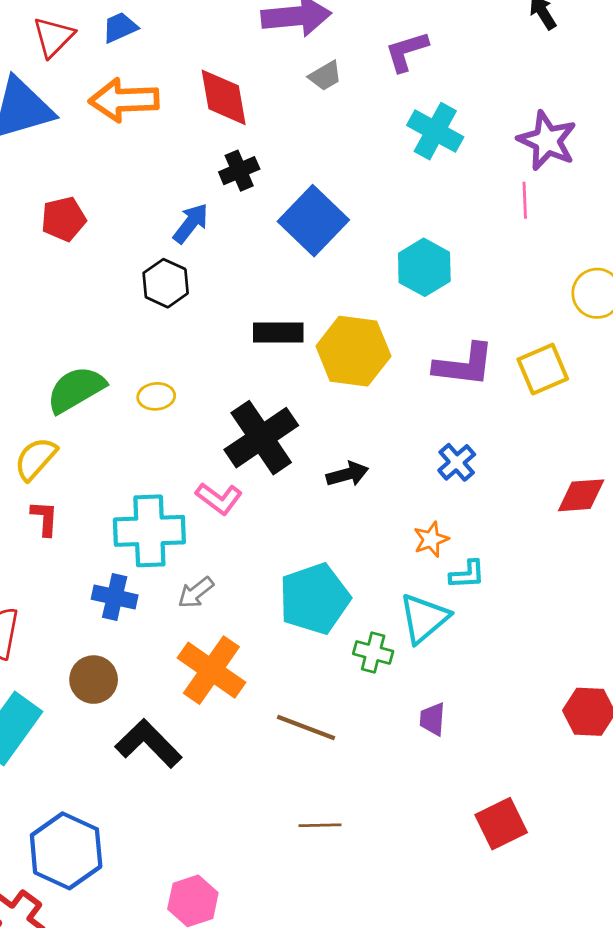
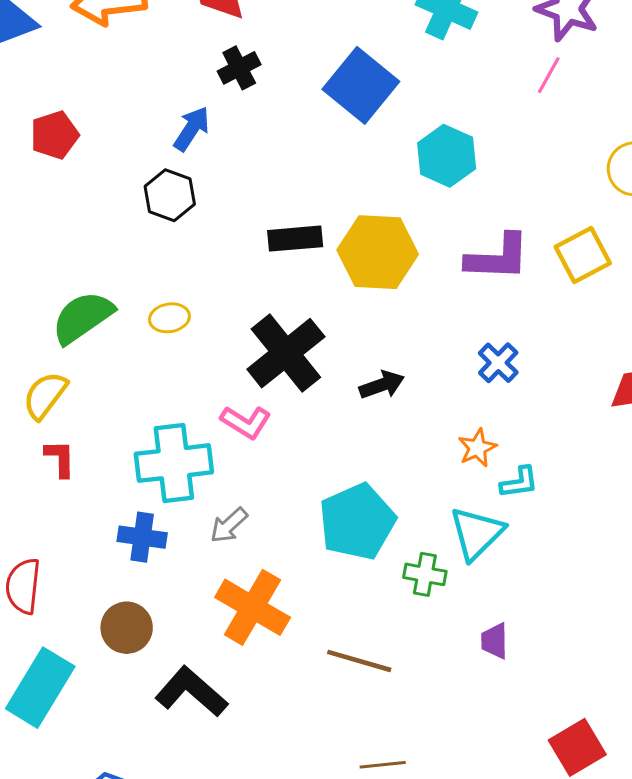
pink line: (525, 200) -> (549, 75), turned 36
blue square: (313, 221) -> (361, 85), moved

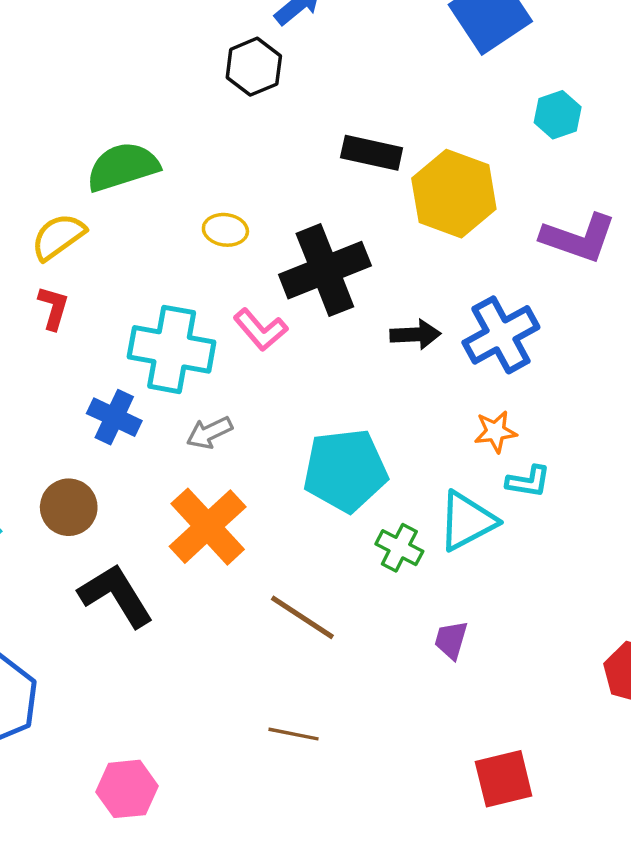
cyan hexagon: (447, 156) -> (558, 115), size x0.7
yellow ellipse: (169, 318) -> (225, 230), moved
blue cross: (498, 363) -> (501, 335), moved, size x1.6

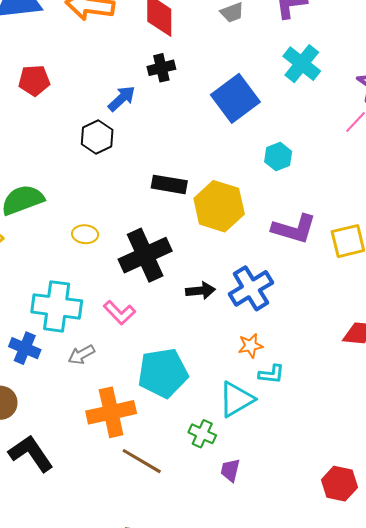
pink L-shape: (260, 330) -> (119, 313), moved
orange cross: (208, 527) -> (111, 412), moved, turned 33
green cross: (399, 548) -> (202, 434), moved

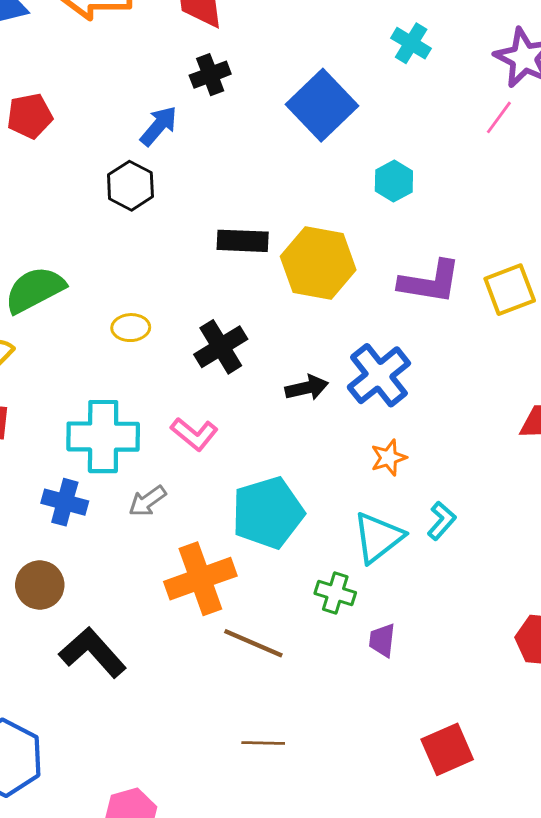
cyan cross: (302, 64) -> (411, 43), size x0.7
black cross: (145, 255) -> (221, 347), size x0.7
cyan L-shape: (271, 374) -> (442, 521), moved, turned -48

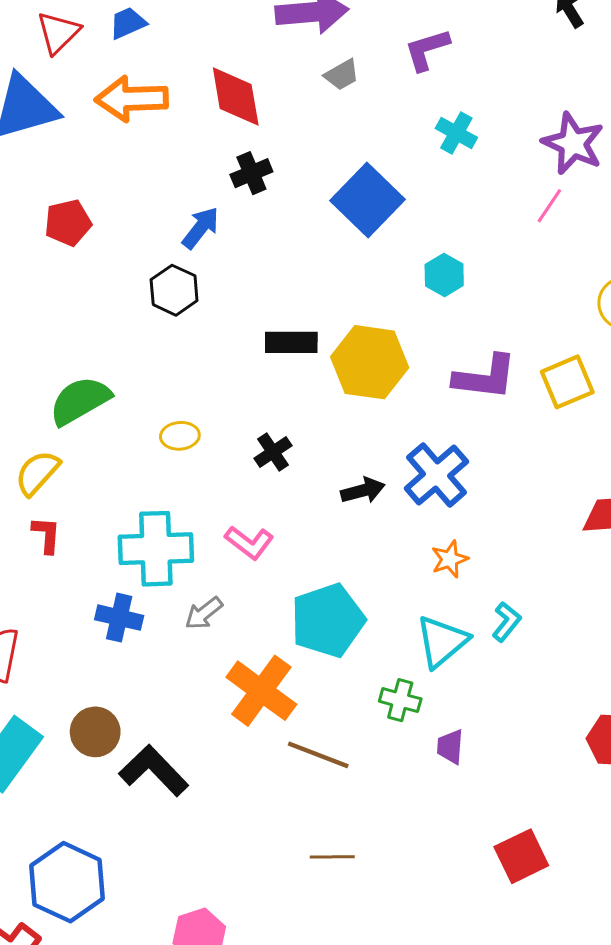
black cross: (221, 347) -> (273, 452), size x0.7
orange cross: (200, 579) -> (261, 691), turned -32
brown circle: (40, 585) -> (95, 732), moved

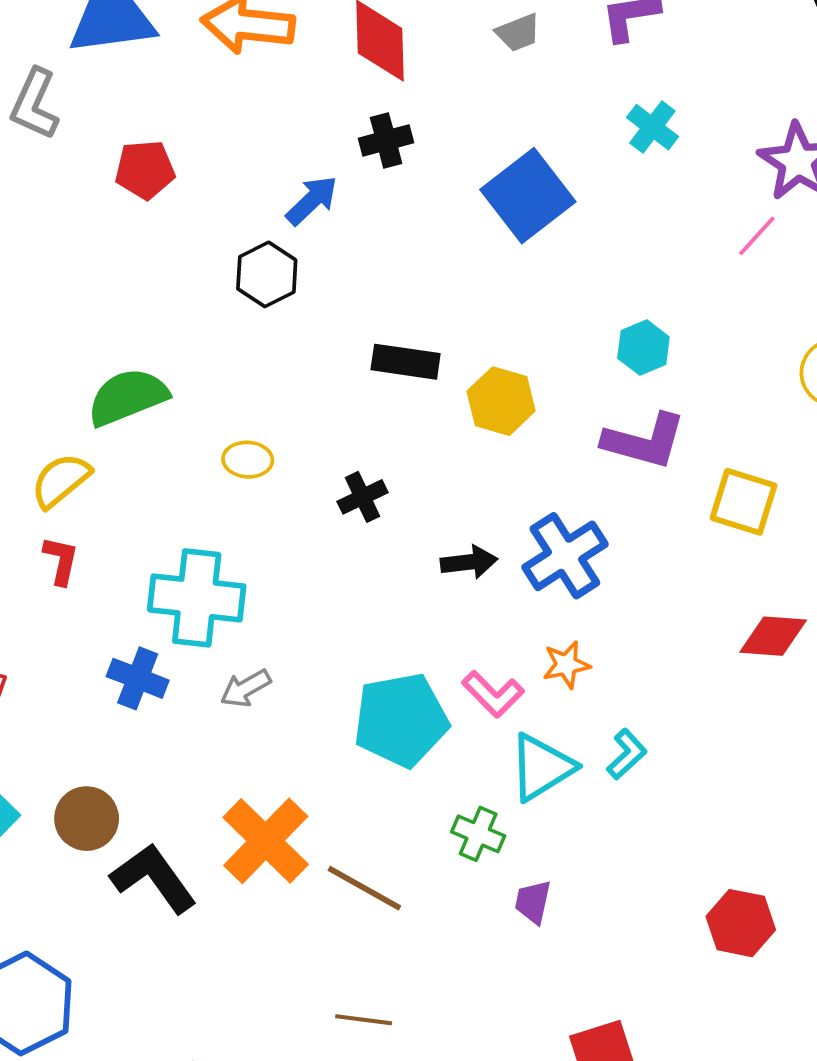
cyan hexagon: (444, 275) -> (643, 348), moved
yellow hexagon: (370, 362) -> (501, 401), size x0.7
yellow square: (567, 382) -> (744, 502), moved, turned 32
pink L-shape: (249, 542) -> (493, 694), moved
orange cross: (261, 691) -> (266, 841), moved

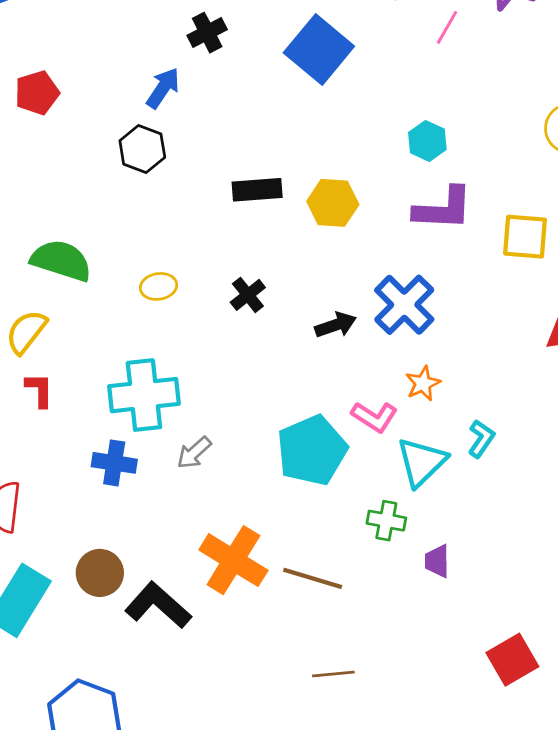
pink line: (757, 236) -> (447, 27), moved
green semicircle: (128, 397) -> (61, 260), turned 52

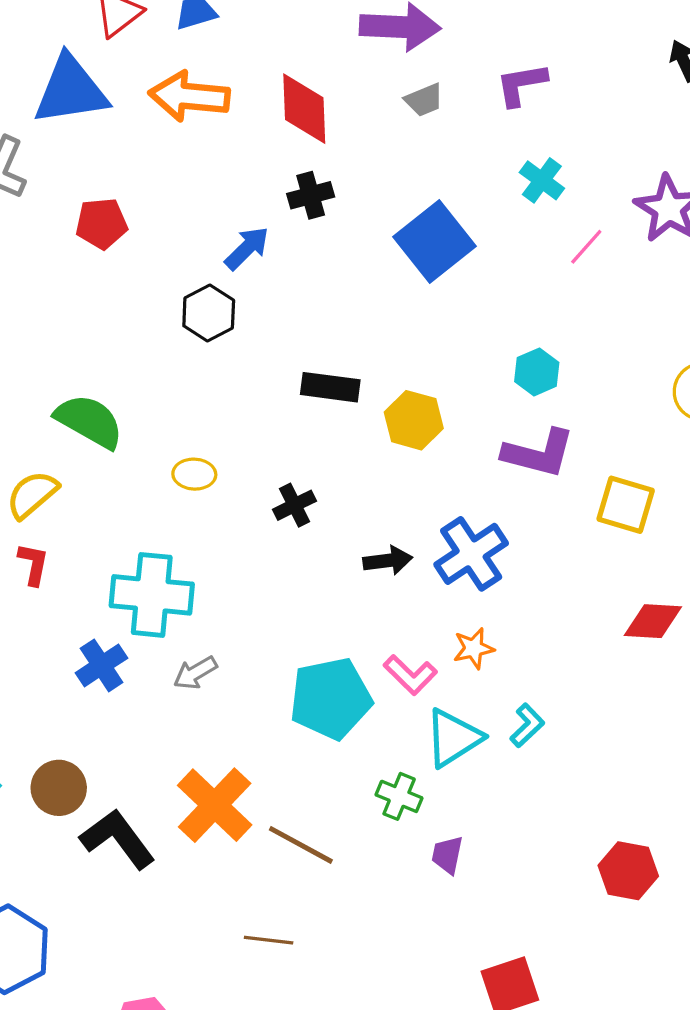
blue cross: (114, 463) -> (101, 665), turned 36
brown line: (333, 674) -> (269, 940), moved

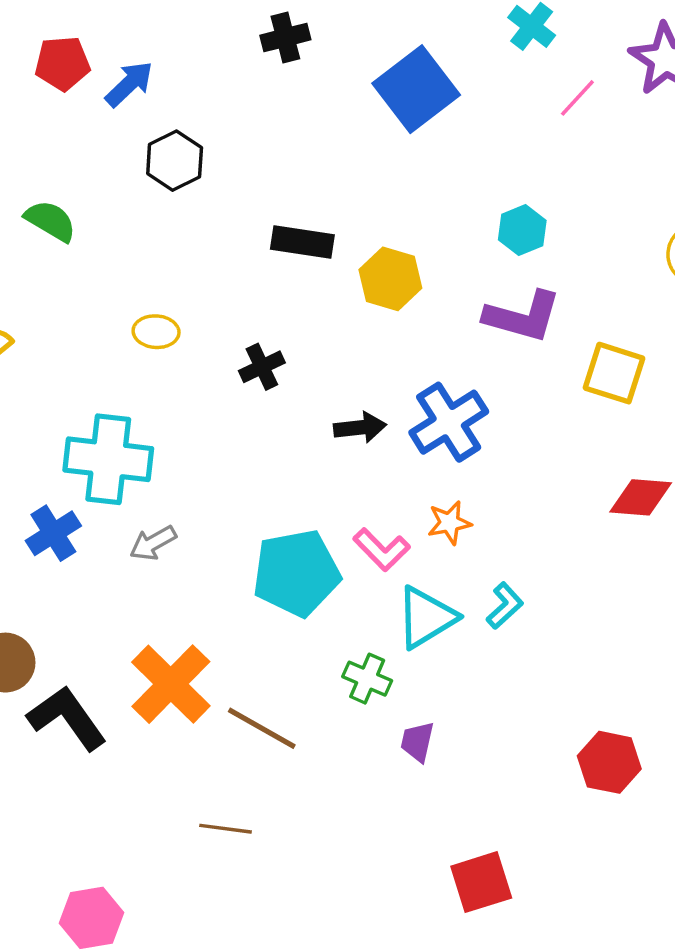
blue arrow: (247, 248) -> (129, 84), moved
green semicircle: (89, 421) -> (51, 221), moved, size x0.7

